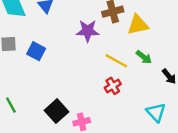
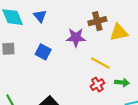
blue square: (36, 51) -> (43, 52), moved
green arrow: (144, 57) -> (122, 83), moved, turned -32

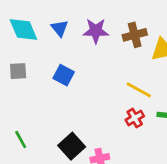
purple star: (76, 37) -> (96, 31), moved

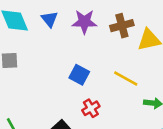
blue square: (64, 75) -> (79, 75), moved
red cross: (135, 118) -> (91, 108), moved

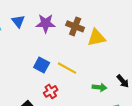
brown cross: (122, 26) -> (75, 26), turned 36
yellow line: (126, 79) -> (67, 68), moved

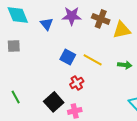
blue triangle: (18, 21) -> (47, 24), moved
green arrow: (99, 87) -> (125, 65), moved

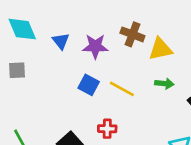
purple star: (72, 16) -> (95, 46), moved
green arrow: (125, 65) -> (164, 84), moved
red cross: (77, 83) -> (107, 129), moved, turned 32

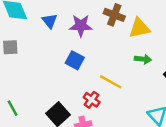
yellow line: (122, 89) -> (111, 82), moved
red cross: (107, 129) -> (92, 100), turned 35

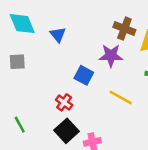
purple star: (81, 26) -> (111, 56), moved
red cross: (92, 100) -> (64, 102), moved

